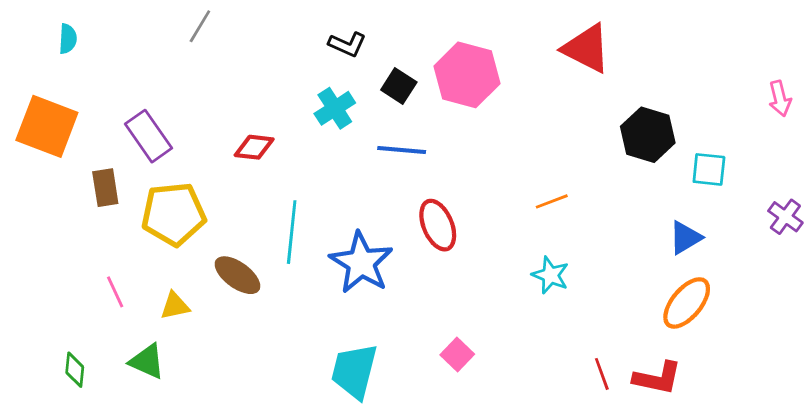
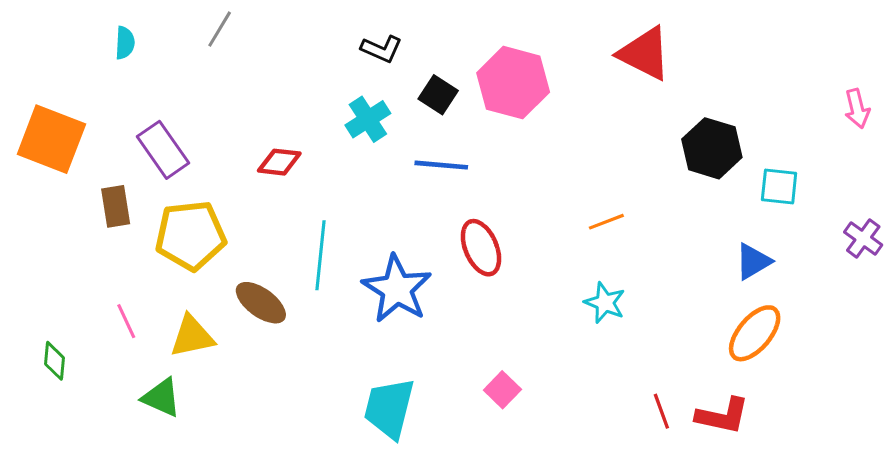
cyan semicircle: (68, 39) -> (125, 43), moved
yellow triangle: (175, 306) -> (192, 336), size x1.4
green diamond: (75, 370) -> (54, 361), moved

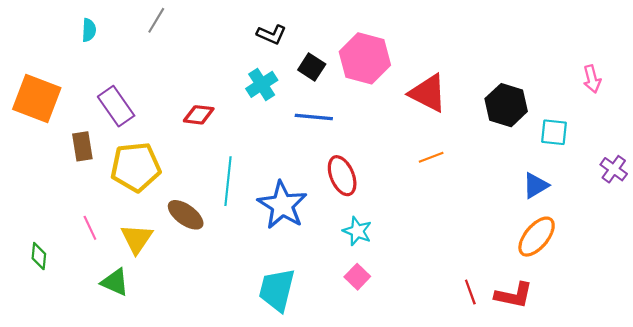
red triangle: (645, 54) -> (428, 93), moved
pink arrow: (857, 109) -> (592, 79), moved
cyan star: (605, 303) -> (357, 231), moved
yellow triangle: (192, 336) -> (137, 239), turned -44

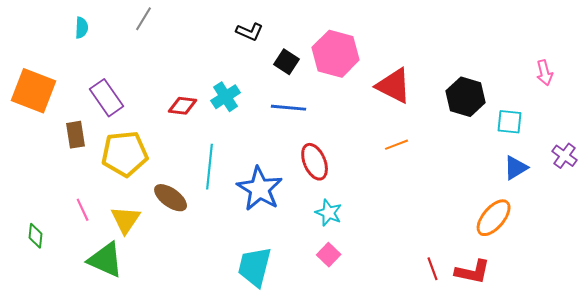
cyan cross: (262, 84) -> (226, 97), moved
blue triangle: (535, 185) -> (516, 168), moved
green triangle: (115, 282) -> (106, 260), size x1.4

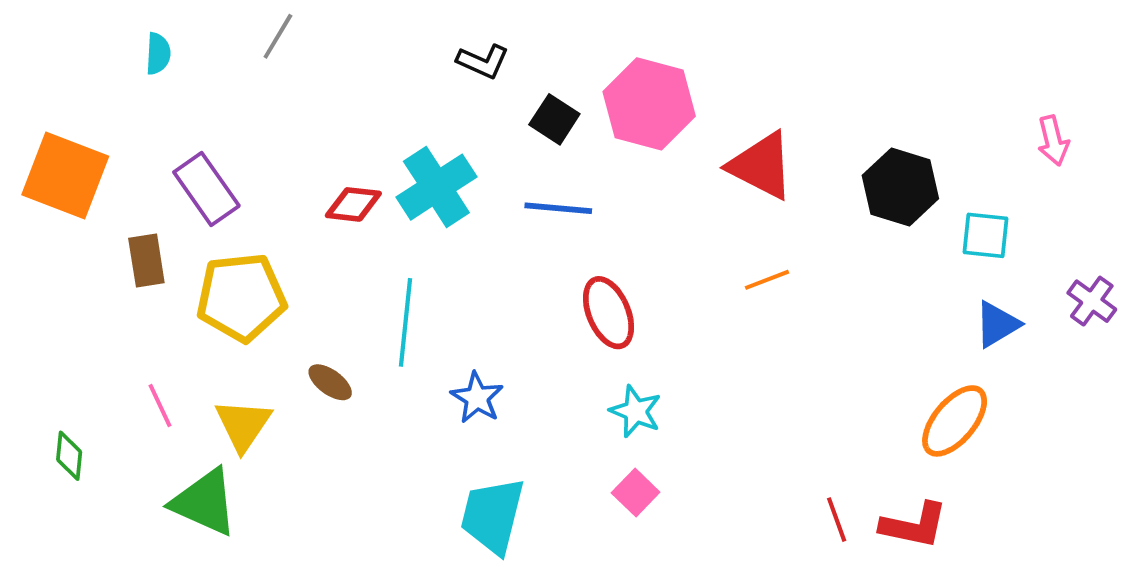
cyan cross: (226, 97) -> (436, 187), size x1.4
blue star: (260, 189) -> (477, 398), moved, size x0.6
brown ellipse: (171, 198) -> (330, 382), size x0.7

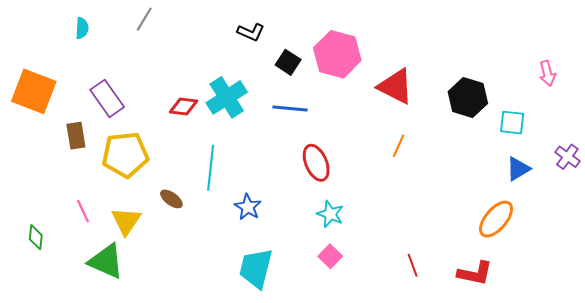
orange line: (767, 280) -> (399, 146), turned -45
red line: (837, 520) -> (413, 265), moved

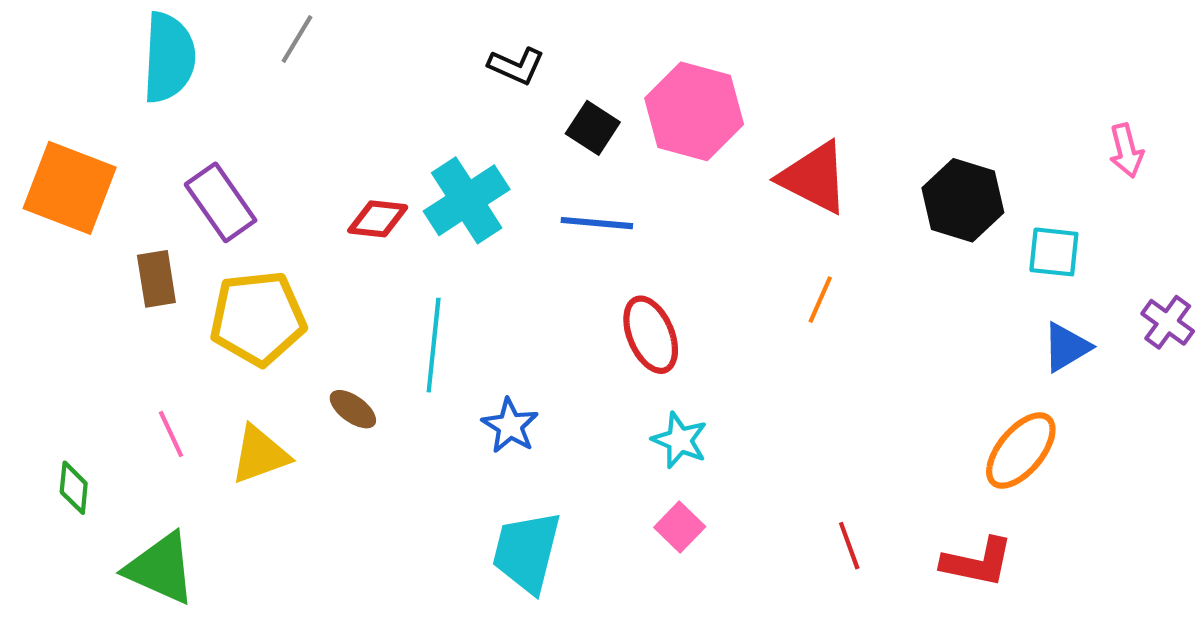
cyan semicircle: (82, 28) -> (169, 58), size x2.0
yellow triangle: (126, 221) -> (260, 455), turned 36
green triangle: (106, 261) -> (161, 568), moved

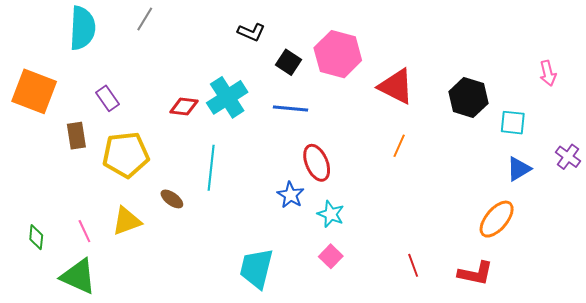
purple rectangle: (221, 202) -> (108, 98), size x0.7
blue star: (510, 426) -> (291, 195), moved
pink line: (171, 434) -> (84, 231), moved

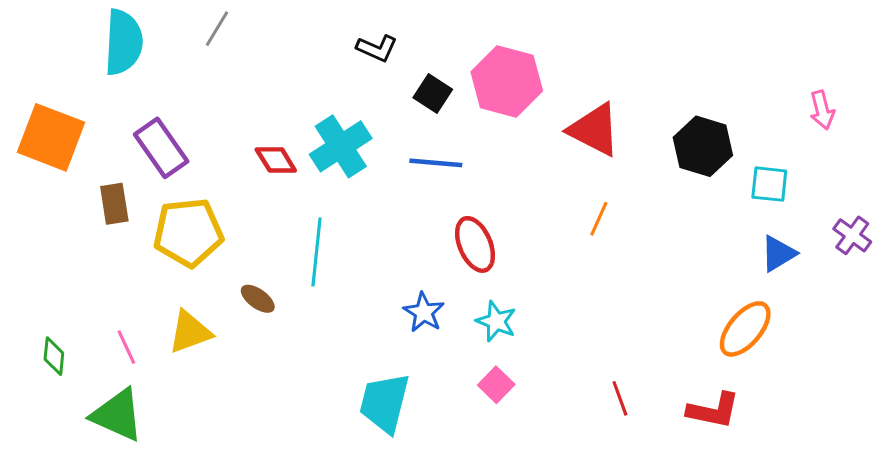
purple rectangle: (108, 98) -> (161, 148), size x1.5
red diamond: (184, 106) -> (276, 160), turned 52
blue star: (291, 195) -> (424, 312), moved

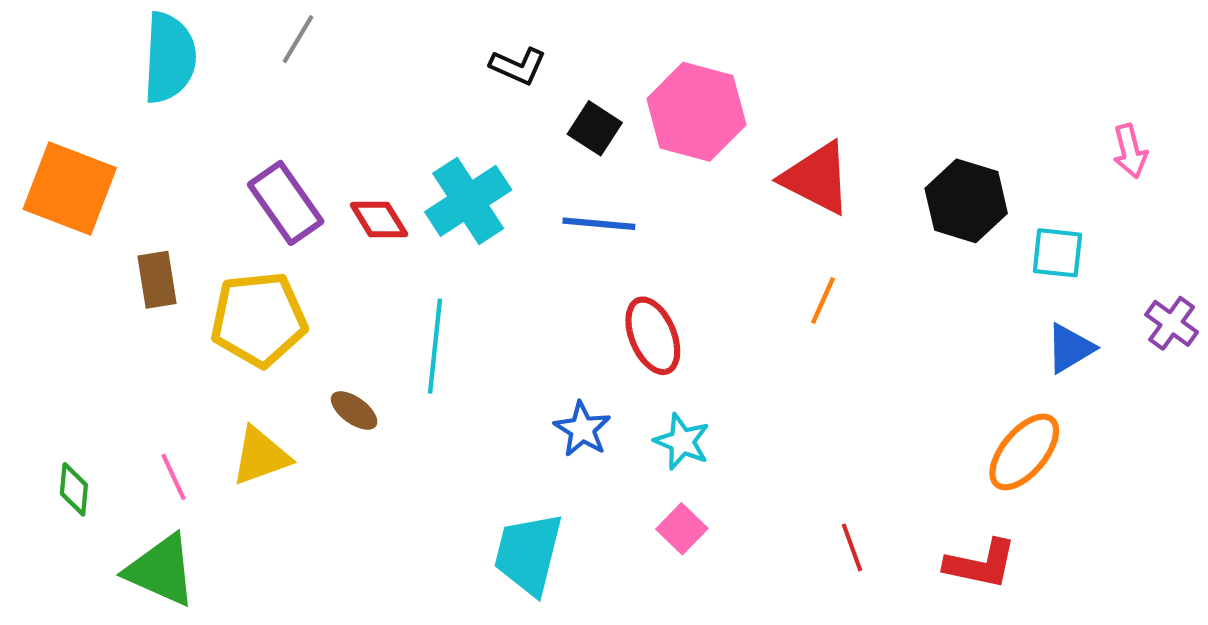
purple rectangle: (161, 148) -> (286, 203), moved

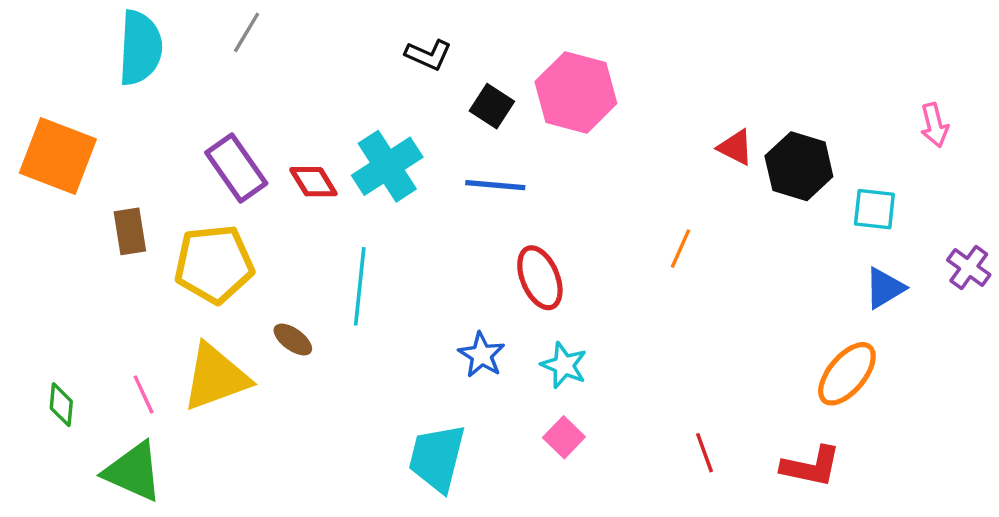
red triangle: (817, 178) -> (735, 147), moved, size x0.6
yellow triangle: (261, 456) -> (216, 377), size x1.4

